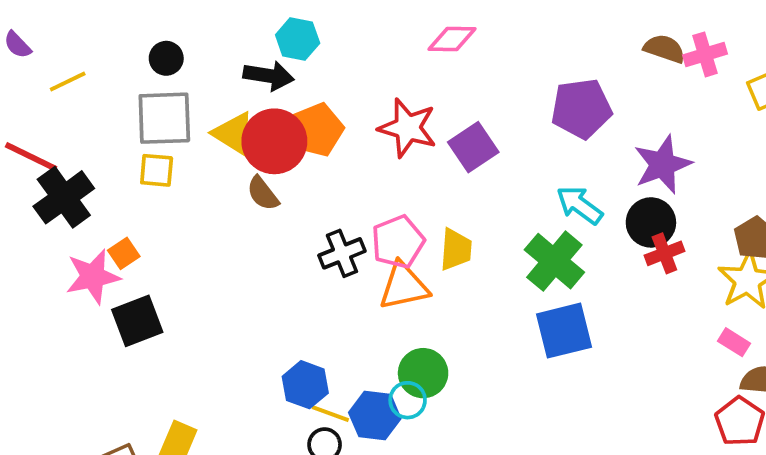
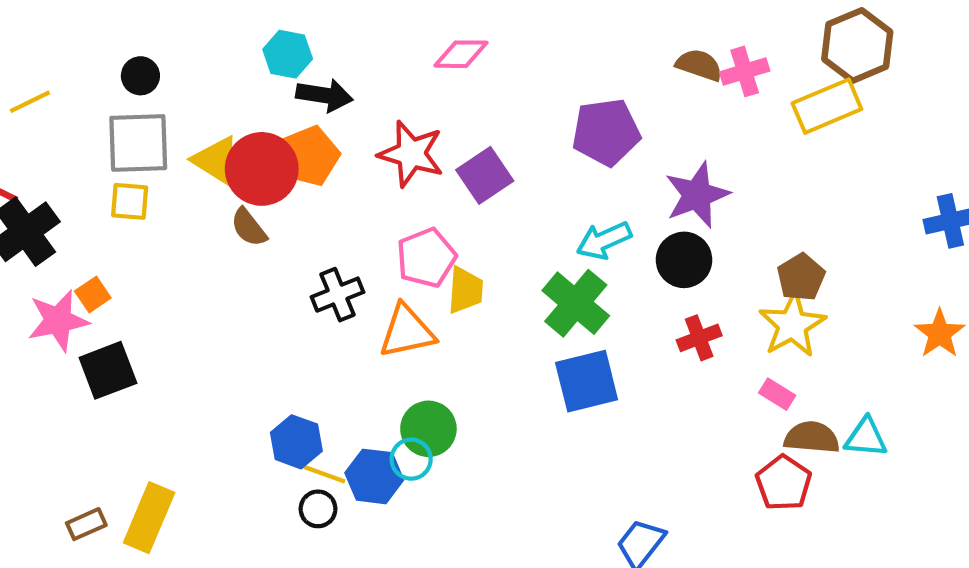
black arrow: (269, 76) -> (325, 95), moved
cyan arrow: (579, 205) -> (604, 240), turned -60
pink pentagon: (398, 242) -> (426, 258), moved
red cross: (664, 253) -> (699, 338), moved

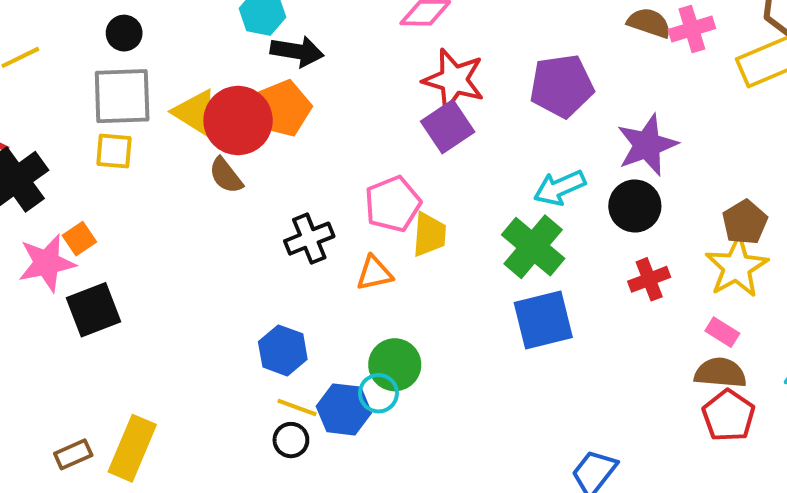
red star: (411, 154) -> (454, 80), moved
orange triangle: (407, 331) -> (374, 273), size x0.7
brown semicircle: (812, 437) -> (720, 373), moved
blue hexagon: (296, 442) -> (283, 350), moved

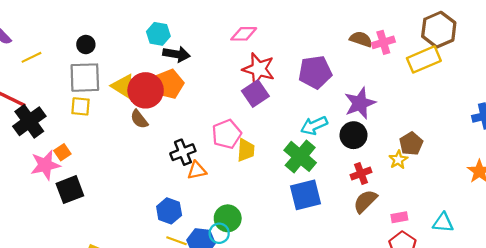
yellow star: (737, 267) -> (398, 160), moved, size x0.6
orange triangle: (374, 273) -> (197, 170), moved
pink rectangle: (722, 332) -> (399, 217), moved, turned -42
brown semicircle: (720, 373) -> (365, 201), moved, turned -50

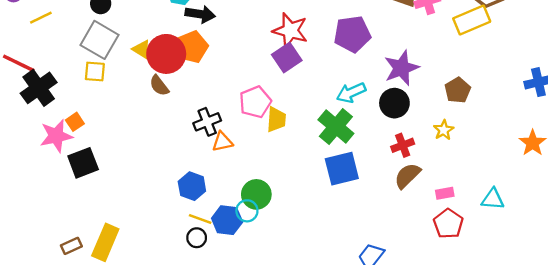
gray square: (85, 78) -> (99, 40), turned 32
yellow triangle: (123, 86) -> (142, 49), size x0.7
brown pentagon: (411, 144) -> (458, 90), moved

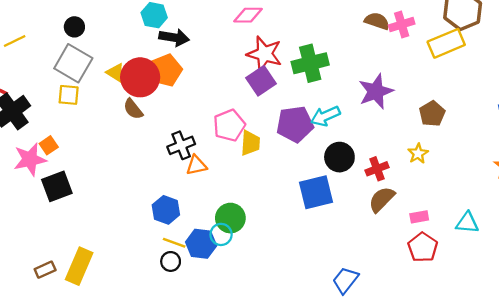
purple pentagon: (352, 34) -> (295, 124), moved
black circle: (394, 103) -> (339, 157), moved
green cross: (336, 127) -> (310, 63), moved, turned 36

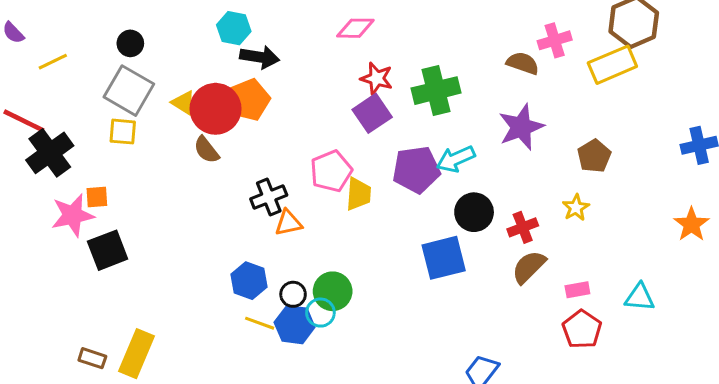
brown semicircle: (377, 21) -> (523, 63), moved
red star: (264, 54) -> (377, 78), size x0.7
orange square: (49, 145) -> (97, 197), turned 30
black circle: (171, 261) -> (293, 294), moved
brown rectangle: (45, 270) -> (92, 358), turned 42

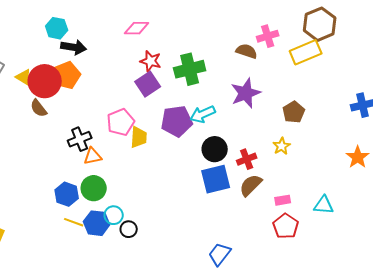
blue square: (444, 258) -> (216, 179), moved
green circle: (333, 291) -> (94, 188), moved
black circle: (293, 294) -> (129, 229), moved

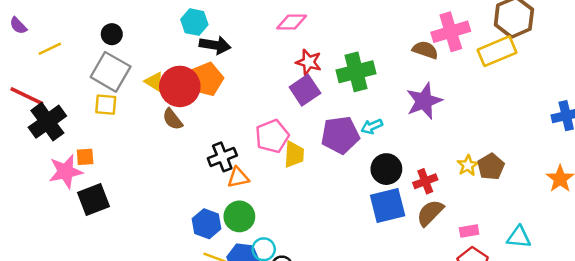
pink cross: (268, 36) -> (451, 32), size x1.4
brown pentagon: (294, 112) -> (491, 167), moved
cyan arrow: (203, 114) -> (372, 127), size x0.7

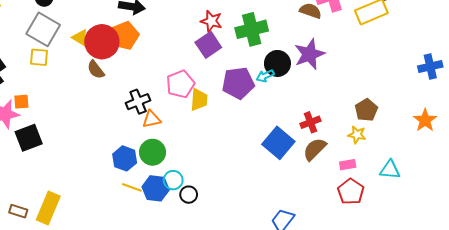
yellow star: (468, 165) -> (357, 135), moved, turned -30
black circle: (386, 169) -> (277, 63), moved
blue square: (388, 205) -> (278, 143), turned -36

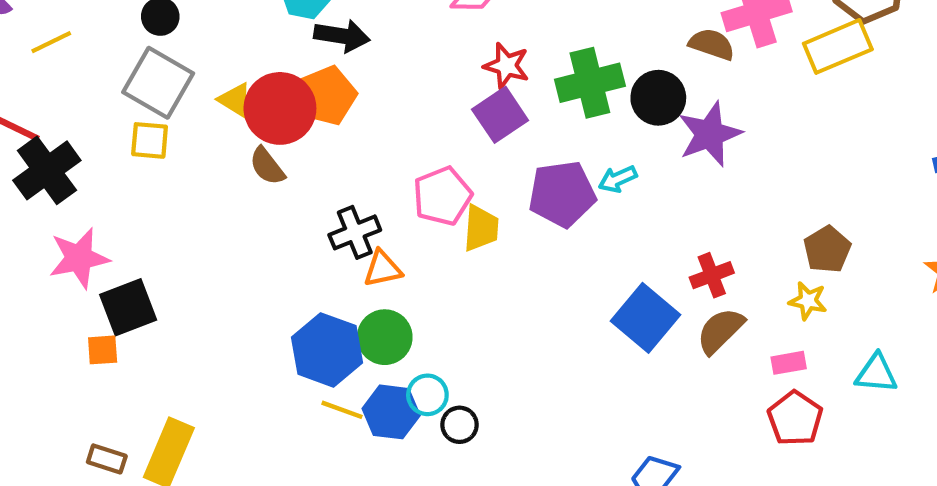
black circle: (277, 63) -> (658, 98), moved
orange square: (21, 102) -> (103, 350), moved
blue hexagon: (125, 158) -> (327, 350), size x1.4

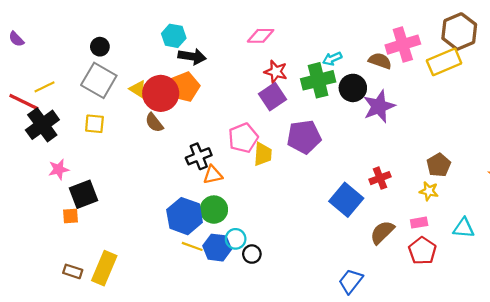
yellow line: (51, 42) -> (45, 87), moved
yellow square: (150, 140) -> (94, 124), moved
cyan arrow: (618, 179) -> (332, 59), moved
pink star: (79, 258) -> (59, 169), size x0.7
brown semicircle: (720, 331) -> (382, 232), moved

